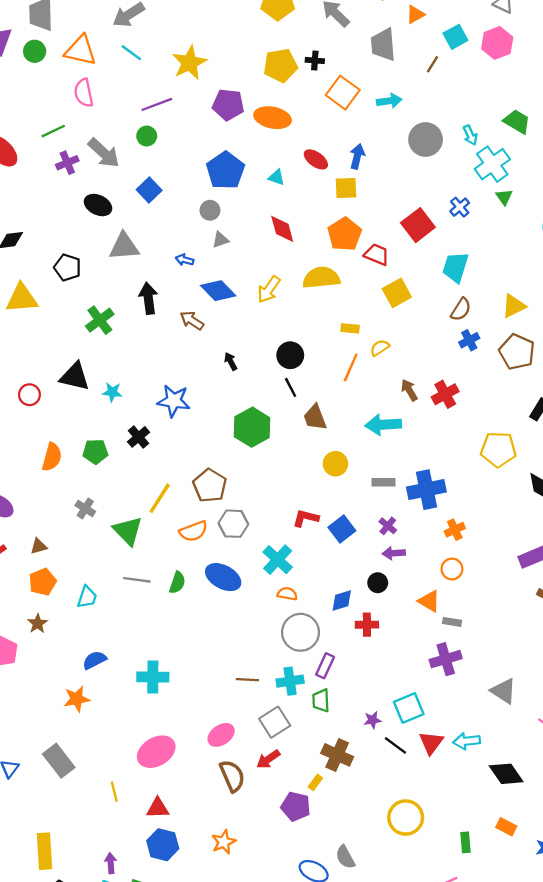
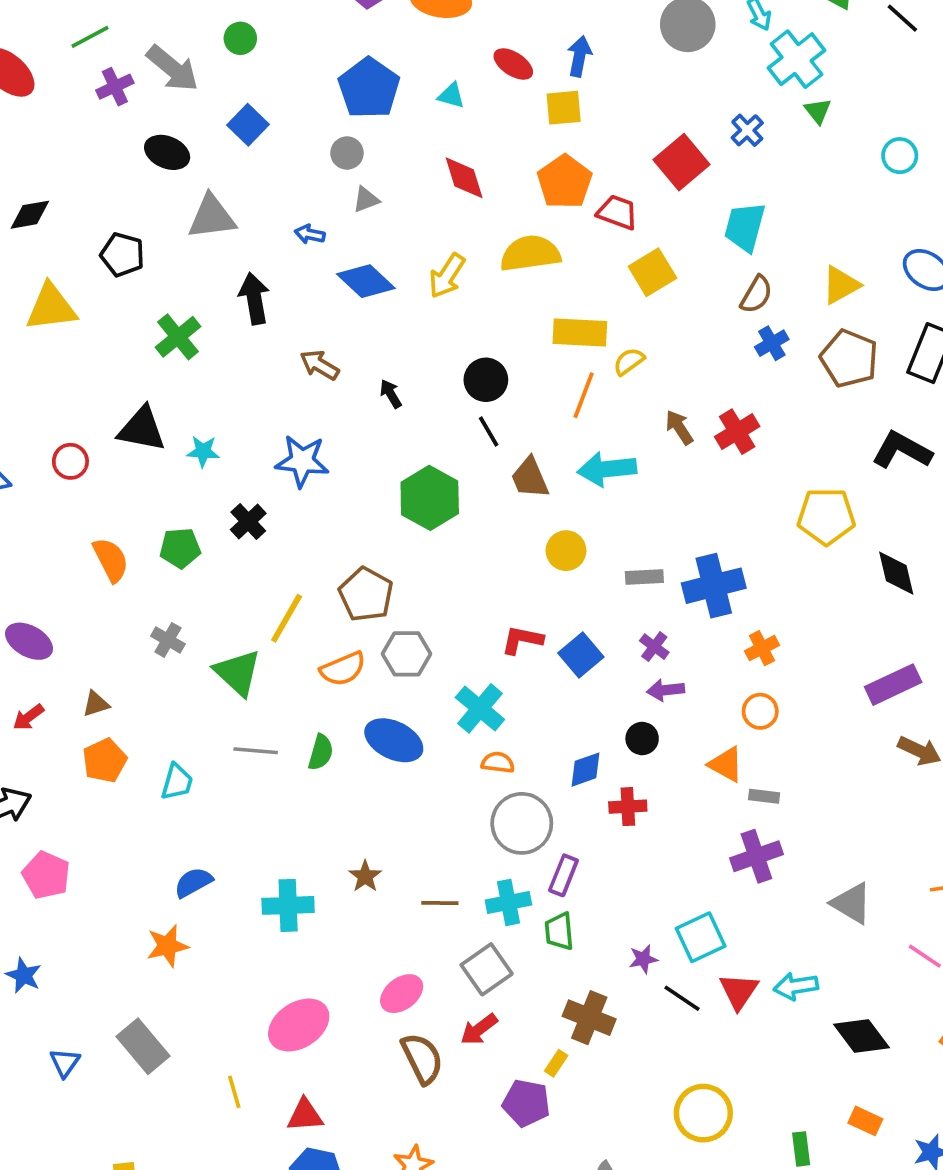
brown arrow: (192, 321) -> (320, 365), moved
yellow rectangle: (350, 328) -> (580, 332), size x1.8
cyan arrow: (383, 425) -> (607, 469), moved
orange semicircle: (52, 457) -> (111, 560), turned -40
brown star: (38, 623) -> (365, 876), moved

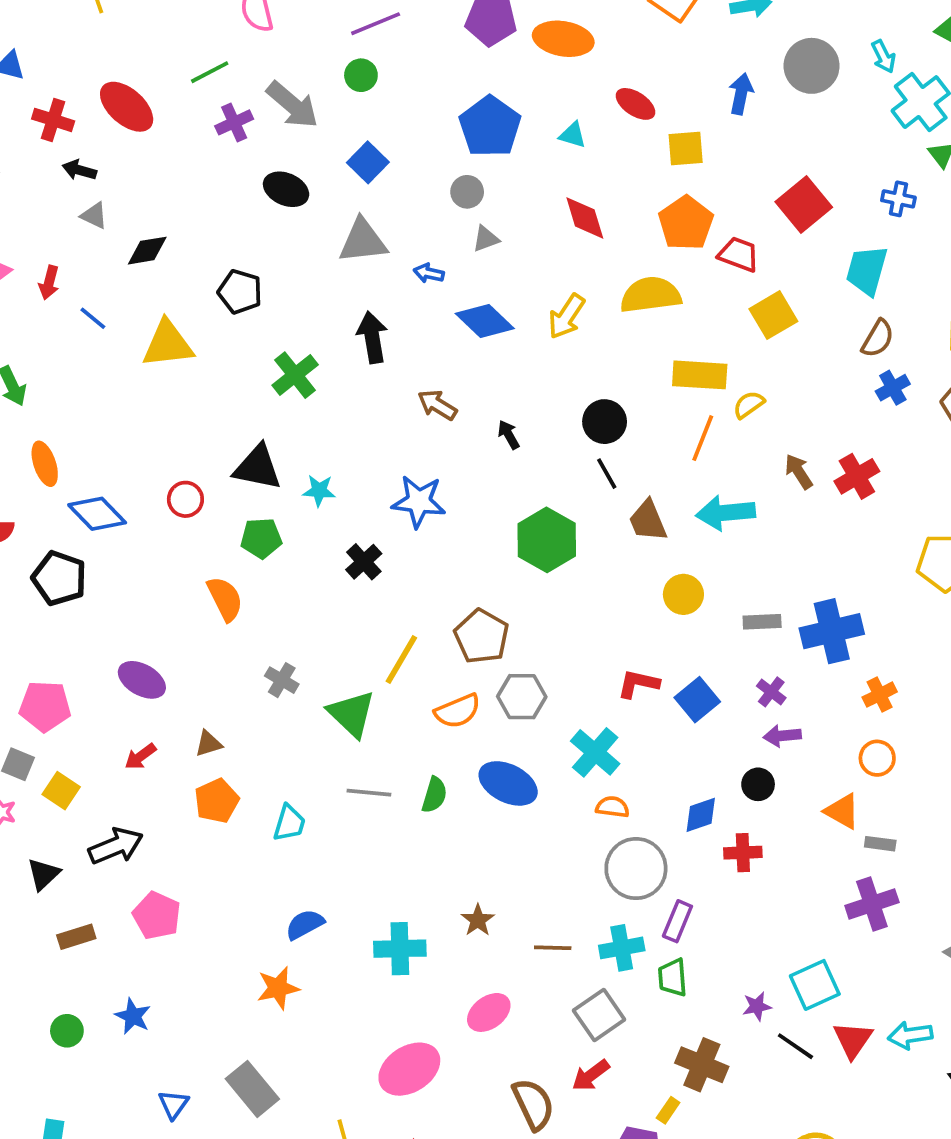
blue arrow: (579, 56) -> (741, 94), moved
blue cross: (747, 130) -> (898, 199), moved, turned -36
gray triangle: (212, 217) -> (363, 241), moved
green pentagon: (180, 548) -> (261, 538), moved
pink ellipse: (402, 994) -> (489, 1012), moved

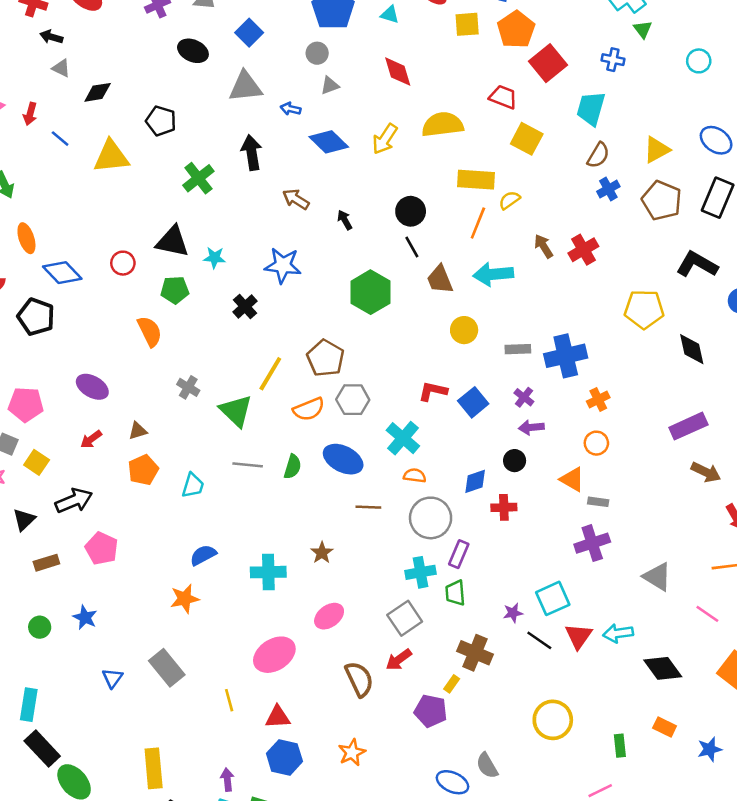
orange pentagon: (686, 223) -> (516, 30), moved
yellow square: (773, 315) -> (527, 139), turned -32
brown line: (553, 948) -> (368, 507), moved

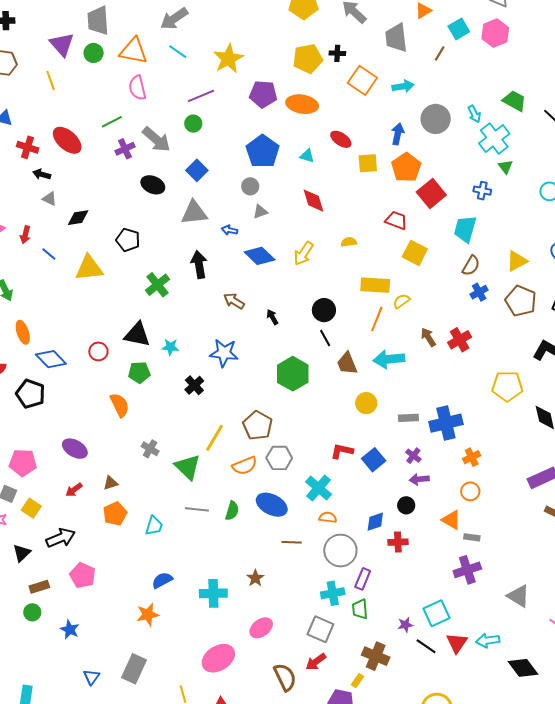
yellow semicircle: (443, 125) -> (349, 242), size x0.5
gray square: (405, 618) -> (320, 629), turned -32
green circle: (40, 627) -> (32, 612), moved
gray rectangle: (167, 668) -> (134, 669), turned 64

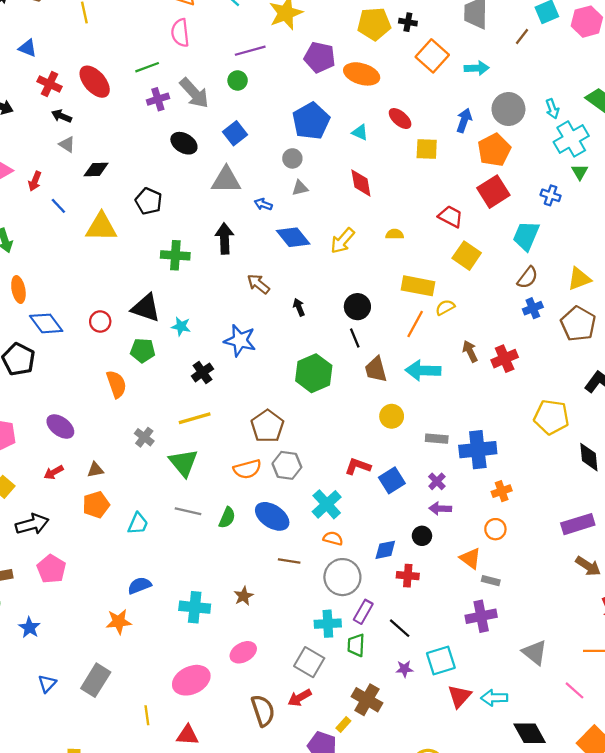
orange pentagon: (406, 167) -> (494, 150), moved
green cross: (158, 285) -> (175, 255), turned 35
yellow line: (214, 438) -> (195, 418), moved, turned 36
black line: (426, 646) -> (400, 628), moved

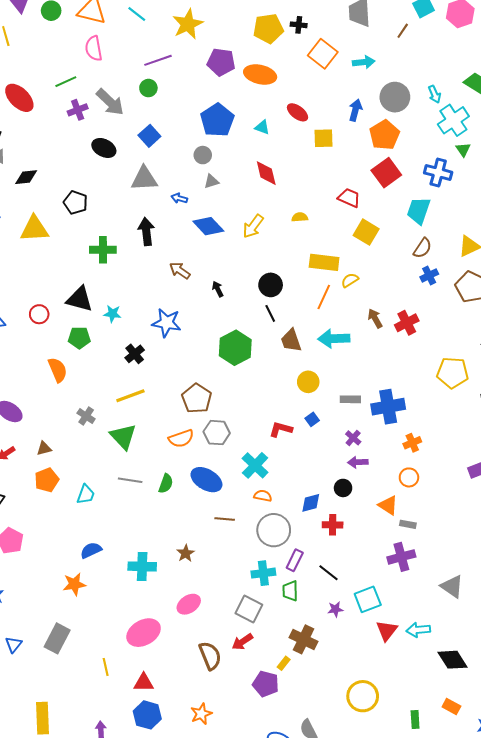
blue cross: (551, 195) -> (438, 173), size x1.5
blue square: (392, 480) -> (312, 419), moved, size x0.6

